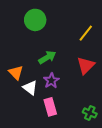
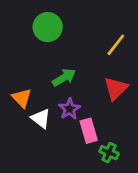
pink rectangle: (50, 107) -> (89, 131), moved
green cross: (90, 113) -> (109, 153), moved

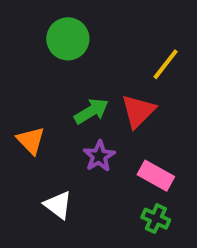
red triangle: (116, 88) -> (138, 111), moved
white triangle: (41, 118) -> (58, 205), moved
pink rectangle: (89, 131) -> (156, 176), moved, turned -45

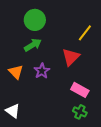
green arrow: (91, 111) -> (33, 45), moved
purple star: (99, 156) -> (42, 71), moved
white triangle: (58, 205) -> (13, 111), moved

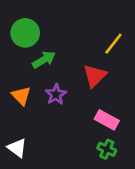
green circle: (35, 20) -> (25, 33), moved

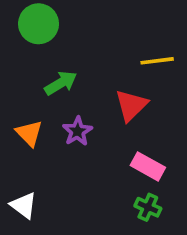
green circle: (25, 33) -> (39, 24), moved
yellow line: (113, 44) -> (157, 61), turned 45

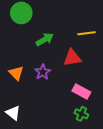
green arrow: (61, 83) -> (45, 39), moved
red triangle: (131, 105) -> (72, 58), turned 36

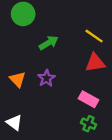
yellow line: (86, 33) -> (94, 36), turned 42
red triangle: (72, 58) -> (95, 63), moved

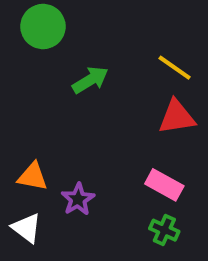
purple star: (46, 78) -> (78, 199), moved
orange triangle: (18, 79) -> (33, 177), moved, turned -35

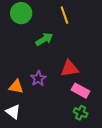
yellow line: (175, 68) -> (64, 15), moved, turned 36
red triangle: (177, 117) -> (69, 68), moved
purple star: (78, 199) -> (38, 79), moved

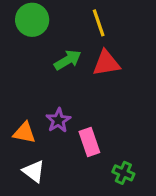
red triangle: (69, 68) -> (106, 63), moved
pink rectangle: (81, 91) -> (89, 142), moved, turned 42
white triangle: (13, 112) -> (34, 171), moved

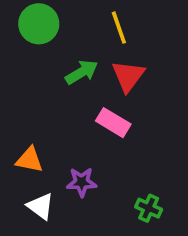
red triangle: (106, 63) -> (128, 76), turned -44
purple star: (58, 120) -> (82, 182), moved, turned 30
pink rectangle: (89, 142) -> (113, 123), moved, turned -40

